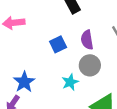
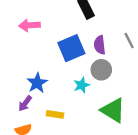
blue square: (58, 44) -> (71, 48), size x1.6

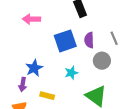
gray circle: (101, 70) -> (102, 61), moved
purple arrow: (25, 103) -> (23, 84), turned -32

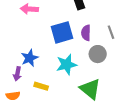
cyan star: (71, 73) -> (66, 65), size x1.5

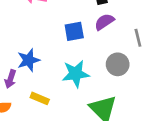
blue square: (62, 32) -> (74, 31), size x0.7
purple semicircle: (86, 33) -> (104, 22), moved, turned 49

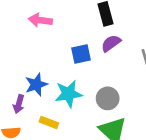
gray circle: (118, 64) -> (108, 98), moved
cyan star: (76, 74) -> (68, 94), moved

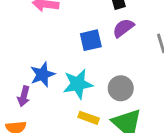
yellow rectangle: (49, 122) -> (89, 118), moved

